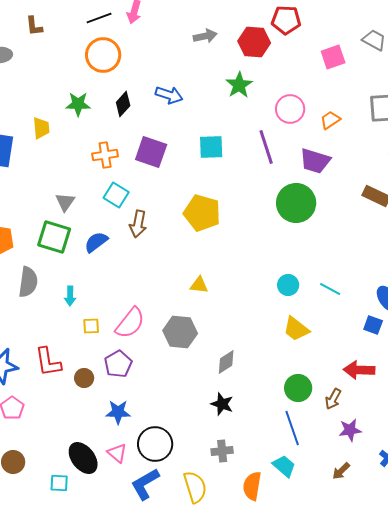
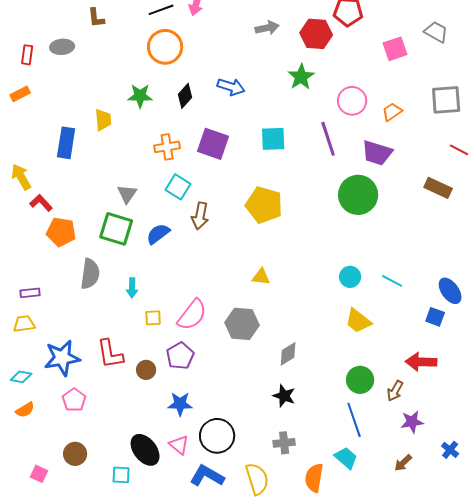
blue L-shape: (145, 484) -> (207, 476), turned 60

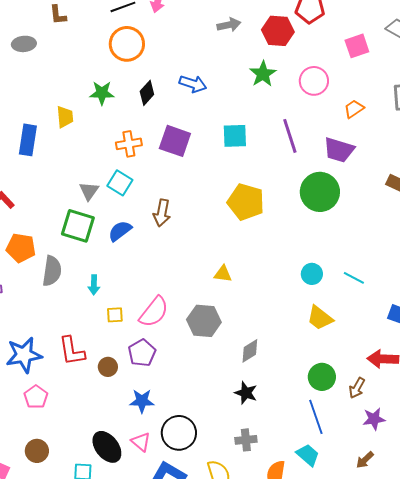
pink circle: (352, 101) -> (314, 81), moved
cyan square: (178, 187) -> (120, 183), moved
yellow pentagon: (264, 205) -> (246, 202), moved
orange pentagon: (61, 232) -> (21, 248), moved

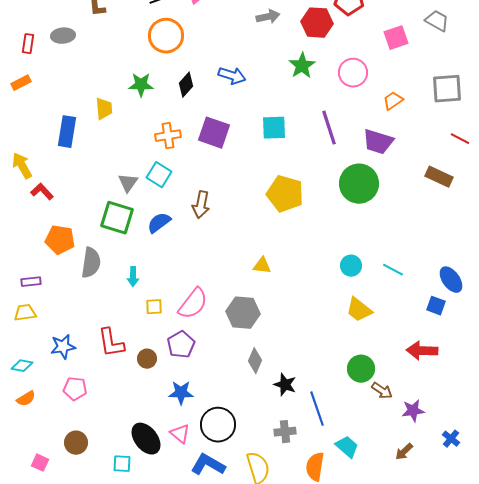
gray diamond: (250, 351) -> (255, 361), moved, turned -35
blue star: (24, 355) -> (63, 347), size x0.7
brown arrow: (357, 388) -> (382, 391), moved, turned -85
pink pentagon: (36, 397) -> (75, 389), turned -30
blue line: (316, 417) -> (317, 409), moved

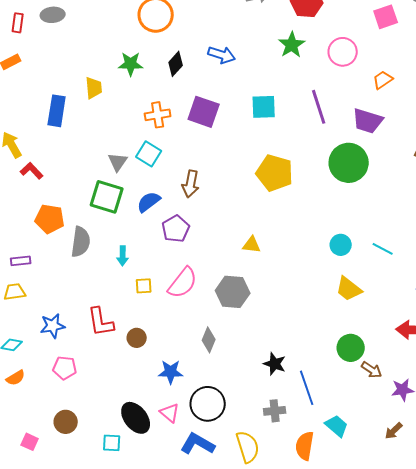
purple pentagon: (181, 345) -> (176, 229), moved
gray diamond: (255, 361) -> (209, 340), moved

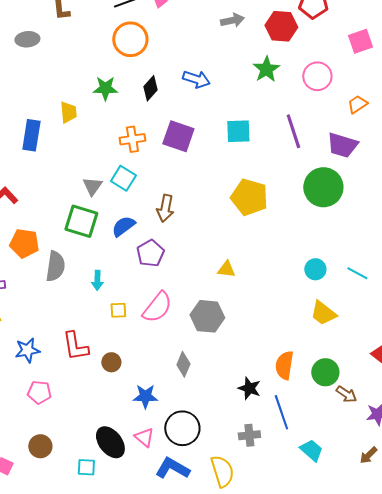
orange semicircle: (305, 446) -> (284, 365), moved

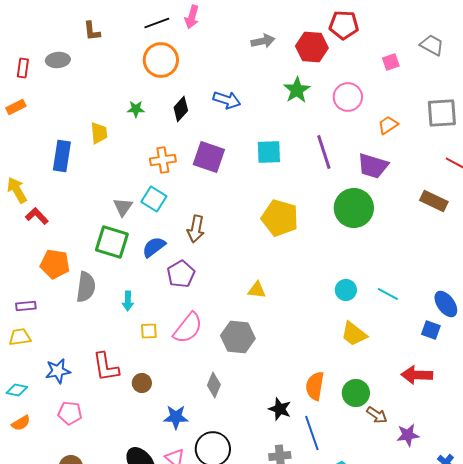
pink square: (360, 41) -> (391, 62), size x0.7
green star: (105, 88) -> (136, 109), size x0.7

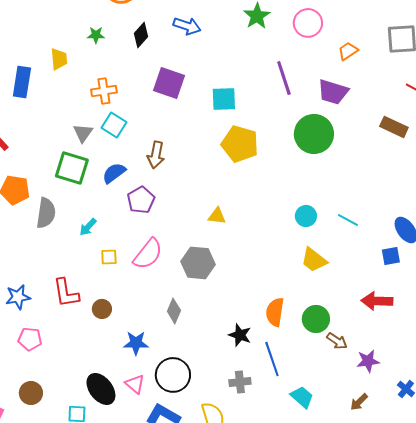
cyan square: (269, 152) -> (224, 99), moved
orange cross: (163, 160) -> (104, 91), moved
cyan arrow: (128, 301) -> (88, 227), turned 42
blue square: (431, 330) -> (391, 256), turned -30

